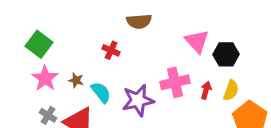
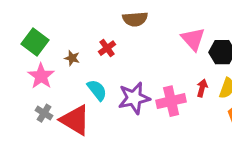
red cross: (111, 50) -> (107, 48), turned 30
brown star: (76, 80) -> (72, 58), moved
pink cross: (175, 82) -> (171, 101), moved

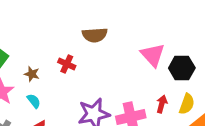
red cross: (107, 48) -> (67, 64), turned -30
cyan semicircle: (97, 90) -> (34, 101), moved, size x0.7

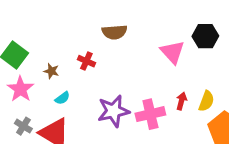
black hexagon: (182, 68) -> (205, 36), moved
cyan semicircle: (34, 101) -> (62, 98), moved, turned 91

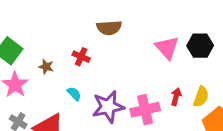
black hexagon: (205, 36) -> (200, 46), moved
cyan semicircle: (62, 98) -> (74, 94), moved, turned -98

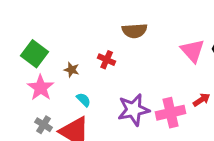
cyan semicircle: (74, 94) -> (84, 100), moved
red arrow: (176, 97) -> (202, 100), turned 42

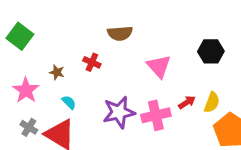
pink triangle: (193, 51) -> (159, 66), moved
green square: (35, 54) -> (20, 36), moved

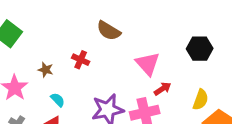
brown semicircle: (120, 33) -> (109, 31), turned 35
red arrow: (187, 102) -> (163, 89), moved

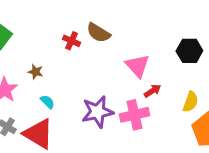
red cross: (81, 60) -> (71, 41), moved

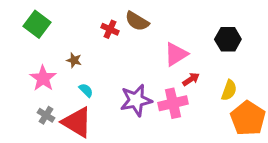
pink triangle: (137, 66) -> (176, 54), turned 40

